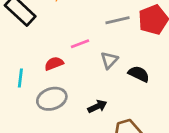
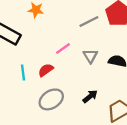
cyan line: (20, 78) -> (23, 73), moved

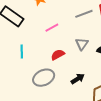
pink line: (63, 49) -> (52, 28), moved
red semicircle: (46, 70) -> (58, 55), moved

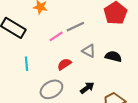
gray line: (84, 14) -> (75, 27), moved
gray triangle: (82, 44) -> (89, 51), turned -32

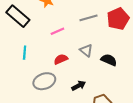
gray line: (75, 27) -> (88, 18), moved

